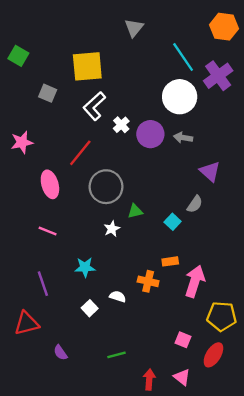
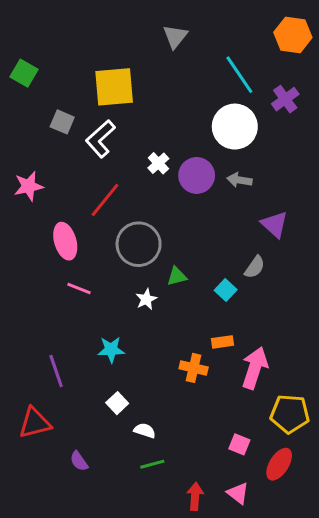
purple cross: (218, 76) -> (285, 99), size x0.7
white L-shape: (94, 106) -> (100, 139), moved
pink line: (48, 231) -> (79, 288), moved
white semicircle: (118, 296) -> (145, 431), moved

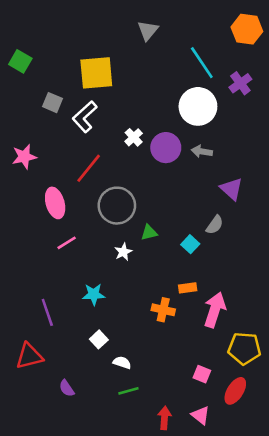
pink line: (79, 288) -> (67, 243), turned -54

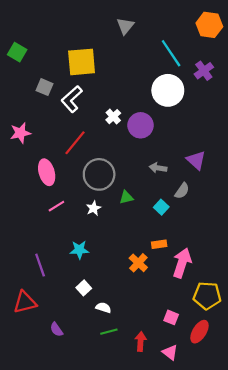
gray arrow: (202, 151) -> (158, 168), moved
white star: (123, 252) -> (94, 208), moved
orange cross: (163, 310) -> (138, 263), turned 30
red arrow: (164, 418) -> (141, 341), moved

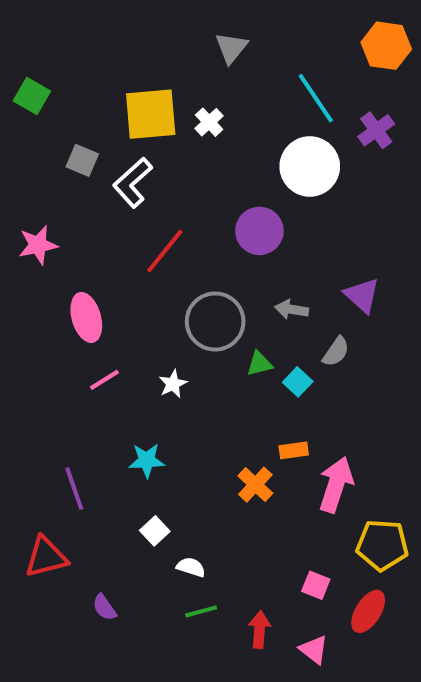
white cross: (113, 117) -> (209, 122), moved
red line: (75, 143) -> (165, 251), moved
gray circle: (99, 174) -> (215, 321), moved
green triangle: (126, 197) -> (259, 364), moved

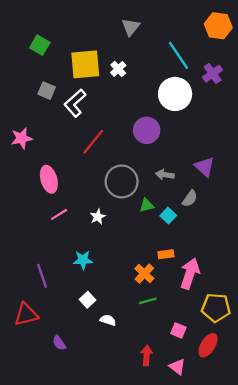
green square: (32, 96) -> (40, 45), moved
green line: (201, 611) -> (148, 301), moved

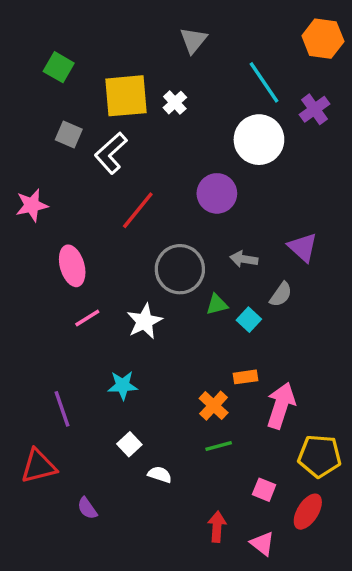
white star: (98, 217) -> (145, 321), size x1.5

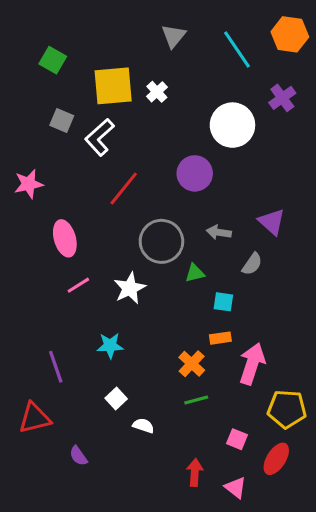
cyan line: (264, 82) -> (237, 50), moved
cyan square: (249, 320) -> (223, 302), moved, turned -35

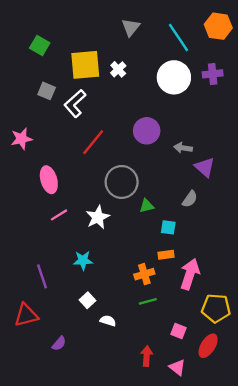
purple cross: (282, 98) -> (213, 74), turned 30
white circle: (232, 125) -> (174, 77), moved
gray arrow: (219, 232) -> (183, 148), moved
orange cross: (192, 364) -> (144, 274), turned 30
purple semicircle: (78, 456) -> (59, 343), turned -105

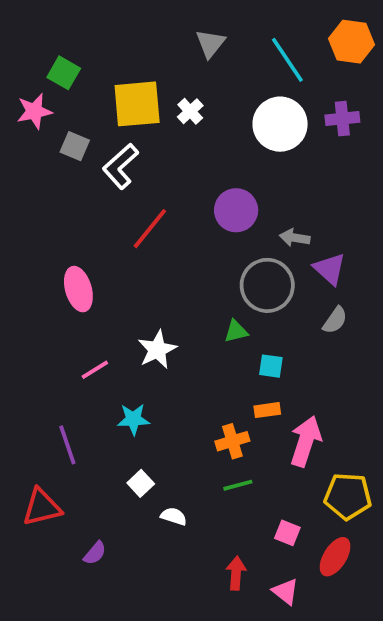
pink star: (22, 139) -> (34, 111), moved
gray circle: (122, 182) -> (267, 285), moved
gray semicircle: (190, 199) -> (335, 320), moved
pink line: (59, 215) -> (95, 370), moved

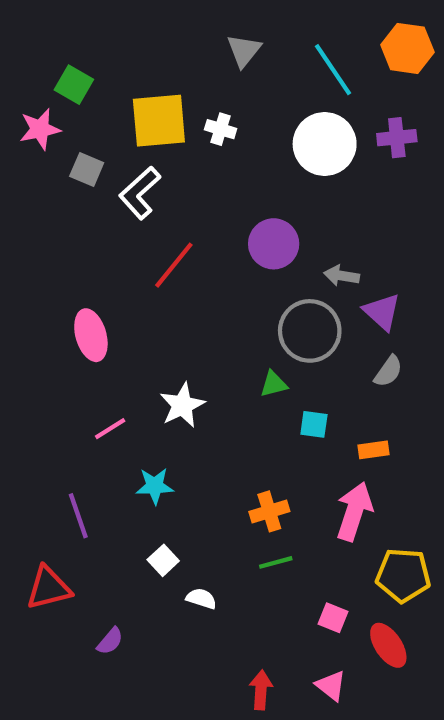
white cross: (190, 111) -> (221, 129), turned -30
orange rectangle: (267, 410) -> (373, 450), moved
red ellipse: (335, 557) -> (388, 645), turned -66
red arrow: (236, 573) -> (261, 690), moved

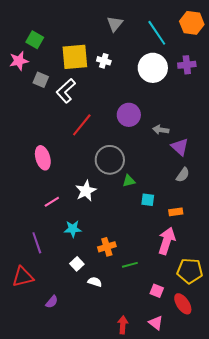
gray circle: (310, 331) -> (110, 160), moved
orange cross: (269, 511) -> (107, 247), moved

